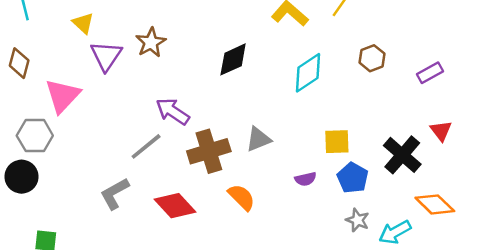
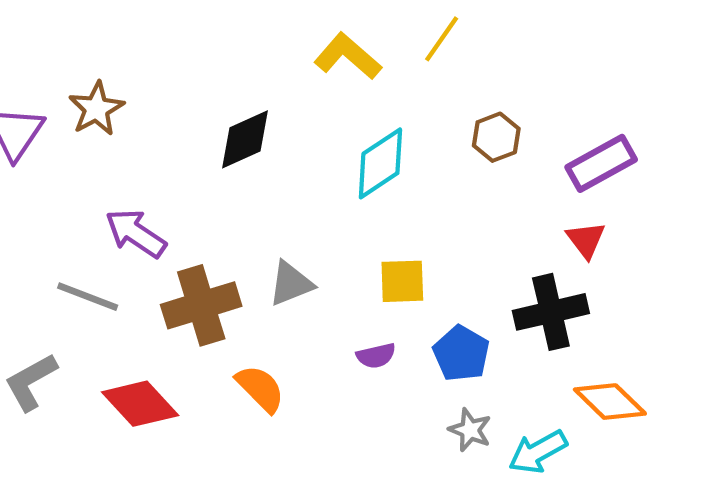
purple rectangle: (430, 73) -> (601, 163), size x1.4
red triangle: (441, 131) -> (586, 240), moved
yellow square: (337, 142) -> (402, 281), moved
gray line: (146, 146) -> (88, 297), turned 60
black cross: (402, 155) -> (551, 312), turned 36

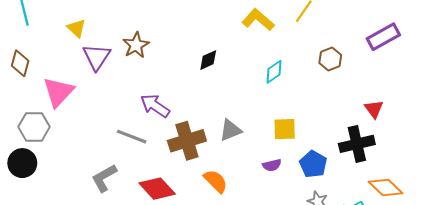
black diamond: (245, 139) -> (208, 60), size x0.7
cyan diamond: (380, 163) -> (274, 72), size x0.7
purple rectangle: (601, 163) -> (383, 37), moved

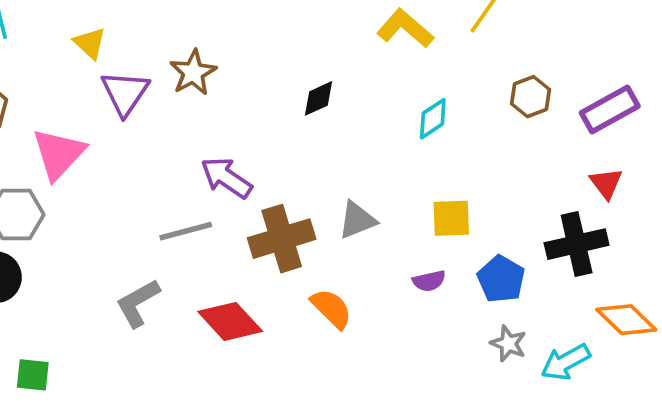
purple rectangle: (383, 37) -> (610, 109), moved
gray line: (132, 137) -> (186, 231), turned -36

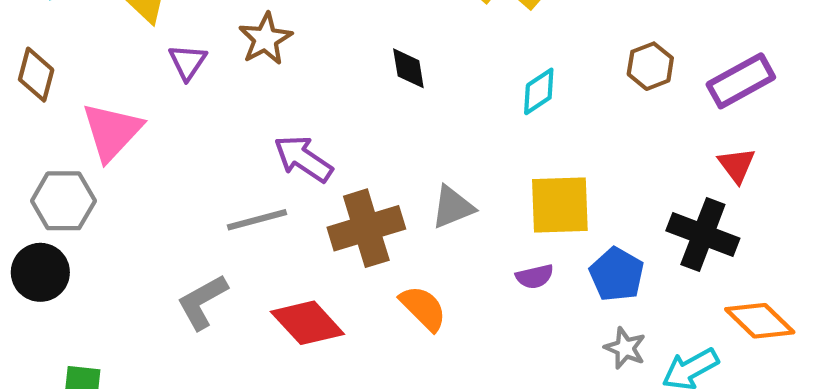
purple triangle: (125, 93) -> (188, 62), size x0.7
black diamond: (319, 98) -> (408, 68), turned -75
yellow square: (451, 218) -> (560, 205), size x1.4
black cross: (577, 244) -> (703, 234), turned 34

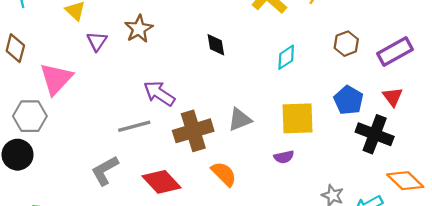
blue pentagon: (617, 274) -> (349, 100), moved

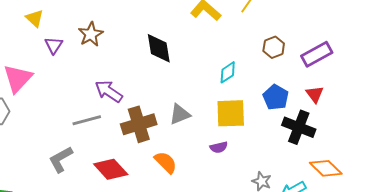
black diamond: (216, 45) -> (159, 48), size x1.5
cyan diamond: (286, 57) -> (228, 72), moved

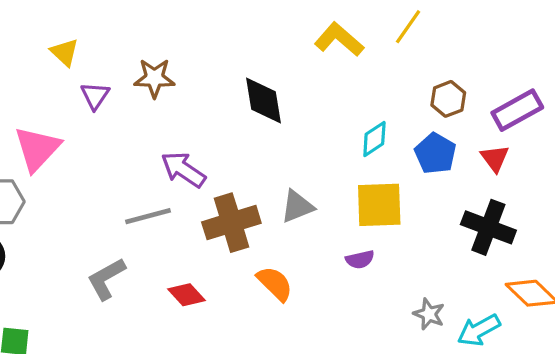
brown star: (91, 34) -> (154, 78), turned 30
red triangle: (315, 94) -> (495, 158), moved
blue pentagon: (276, 97) -> (435, 153), moved
red diamond: (111, 169) -> (187, 295), size x0.7

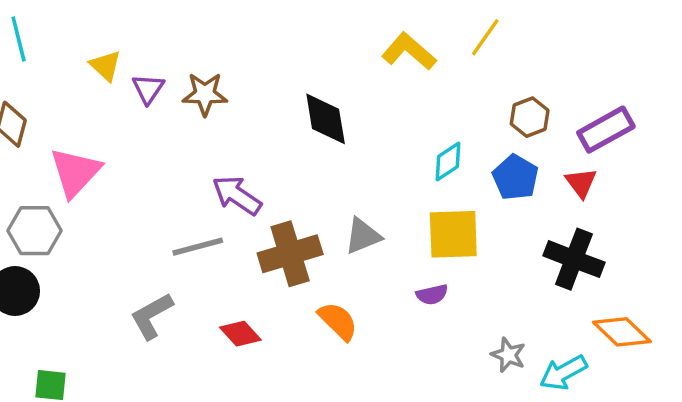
purple triangle: (95, 96) -> (148, 89), moved

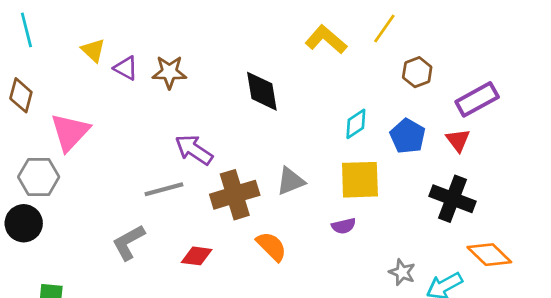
purple triangle: (148, 89) -> (126, 68), turned -35
brown hexagon: (530, 117) -> (417, 72), moved
red diamond: (240, 334) -> (197, 256), turned -40

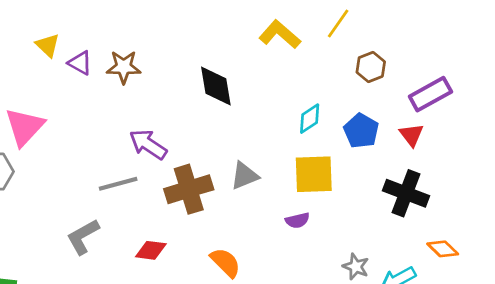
orange semicircle: (271, 246) -> (225, 263), moved
orange diamond: (489, 255) -> (443, 249), size x0.7

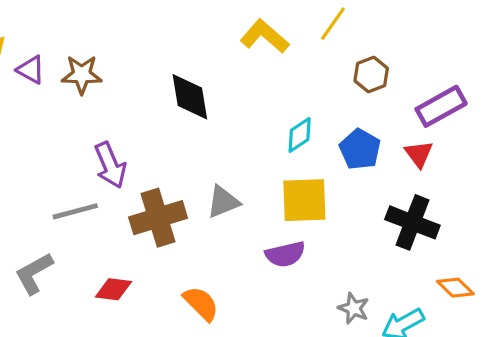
purple arrow: (148, 144) -> (110, 165), turned -147
purple semicircle: (297, 220) -> (285, 254), size x1.4

